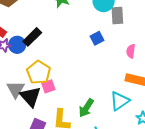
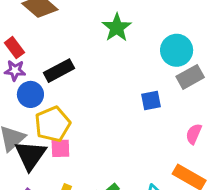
gray rectangle: (117, 16) -> (190, 77), turned 48
blue circle: (17, 45) -> (30, 94), moved

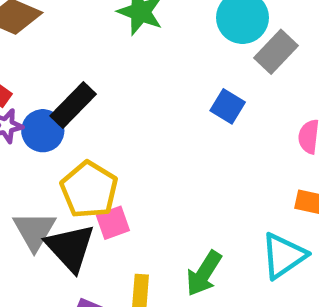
blue circle: (30, 94) -> (43, 131), moved
blue square: (151, 100) -> (228, 106), turned -30

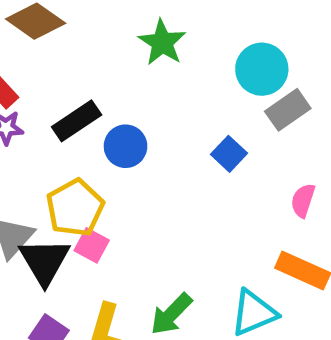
blue circle: (43, 131) -> (126, 146), moved
pink square: (113, 223) -> (92, 245), turned 36

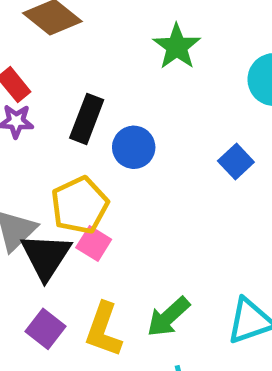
black rectangle: (77, 121) -> (87, 119), turned -39

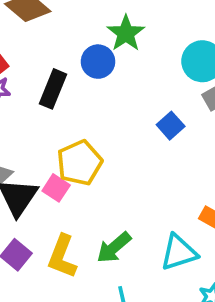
blue circle: (134, 147) -> (98, 62), moved
yellow pentagon: (80, 205) -> (80, 163), moved

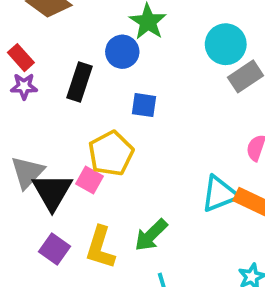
blue square: (171, 126) -> (144, 105), moved, turned -36
cyan triangle: (179, 252) -> (219, 194), moved

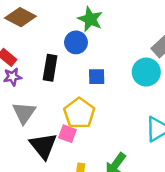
cyan circle: (226, 44) -> (146, 72), moved
gray triangle: (27, 172) -> (24, 113), moved

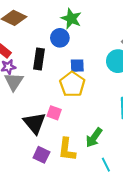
gray triangle: (24, 113) -> (14, 82), moved
yellow pentagon: (79, 113) -> (72, 84), moved

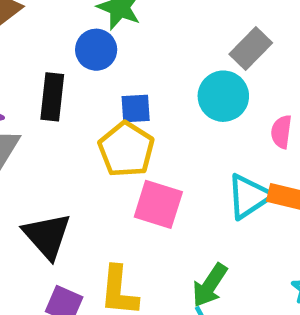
pink square: (54, 113) -> (158, 204), moved, size x1.5
green arrow: (94, 138) -> (210, 285), moved

